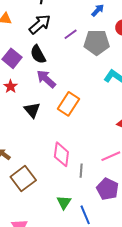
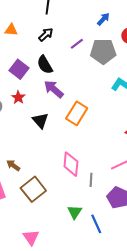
black arrow: (40, 24) -> (46, 35), size x0.7

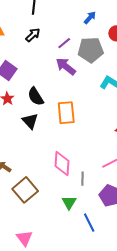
black semicircle: (45, 65) -> (36, 97), moved
purple arrow: (54, 89) -> (66, 66), moved
orange rectangle: (77, 113) -> (66, 113), turned -35
green triangle: (75, 212) -> (69, 202), moved

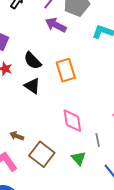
gray line: (83, 179) -> (98, 140), moved
green triangle: (69, 202) -> (79, 158), moved

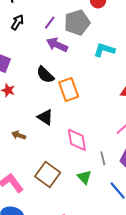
black semicircle: (33, 61) -> (45, 75), moved
black triangle: (32, 86) -> (45, 117), moved
brown arrow: (17, 136) -> (19, 135), moved

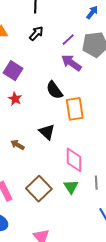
green triangle: (84, 177) -> (71, 187), moved

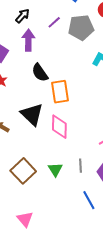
purple arrow: (71, 63) -> (28, 40), moved, turned 55
black triangle: (47, 132) -> (32, 114), size x1.4
pink diamond: (74, 160) -> (59, 127), moved

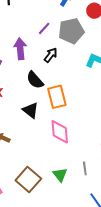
black arrow: (23, 16) -> (51, 55), moved
black triangle: (32, 114) -> (31, 110), moved, size x0.7

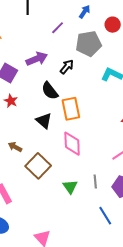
purple line: (44, 28) -> (58, 28), moved
purple arrow: (20, 49) -> (37, 59), turned 70
brown square: (28, 179) -> (38, 166), moved

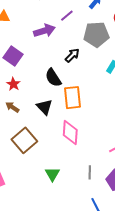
purple arrow: (37, 59) -> (44, 31), moved
brown arrow: (15, 147) -> (12, 107), moved
brown square: (38, 166) -> (24, 140), moved
green triangle: (70, 187) -> (52, 174), moved

